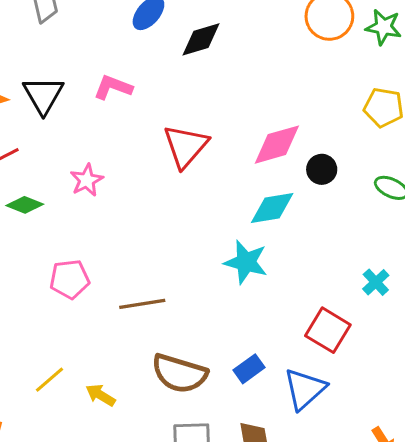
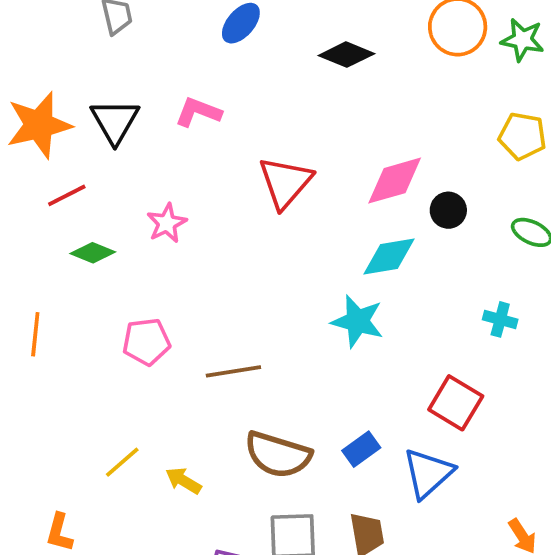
black diamond: (201, 39) -> (346, 55), moved, turned 39
cyan cross: (376, 282) -> (500, 319), moved, turned -32

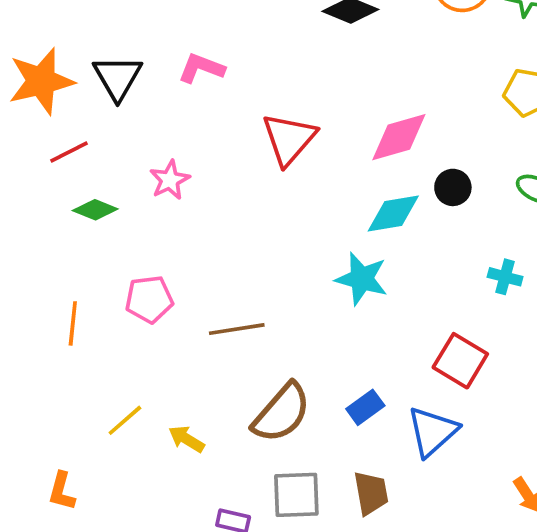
black circle: (448, 210) -> (453, 187), moved
orange line: (35, 334) -> (73, 323), moved
brown semicircle: (278, 455) -> (281, 413), turned -66

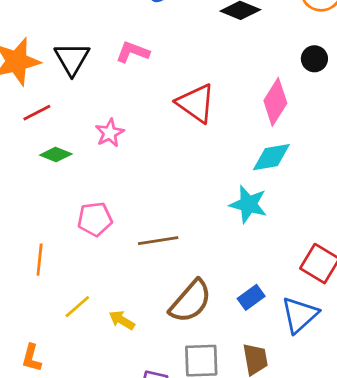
pink diamond: (399, 137) -> (275, 102), turned -42
red triangle: (289, 139) -> (196, 103), turned -36
black circle: (453, 187) -> (314, 59), moved
orange line: (73, 323) -> (40, 260), moved

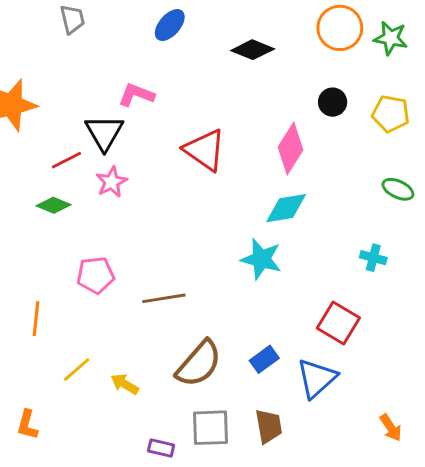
black triangle: (72, 59) -> (104, 133), moved
red line: (37, 113) -> (67, 160), moved

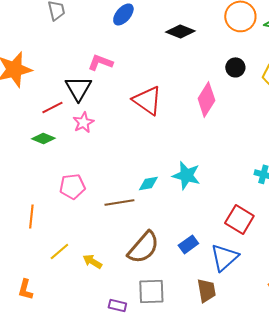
cyan diamond: (286, 208) -> (148, 183), moved, size x0.7
brown trapezoid: (269, 426) -> (206, 290), moved

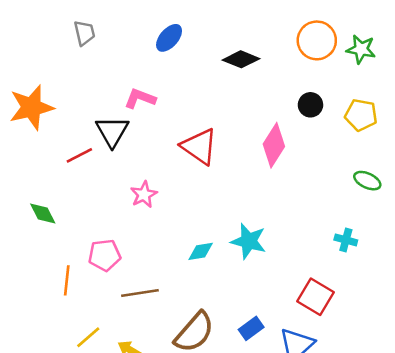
pink star: (83, 122) -> (144, 194), moved
green diamond: (43, 138) -> (43, 213), moved, turned 40
brown line: (119, 202) -> (140, 293), moved
orange line: (31, 216) -> (67, 280), moved

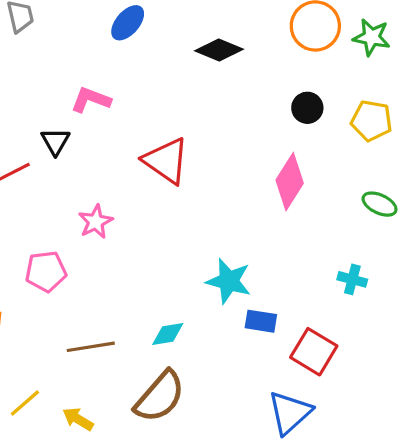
black triangle: (112, 131) -> (55, 141), size x0.7
pink diamond: (274, 145) -> (290, 182), moved
cyan diamond: (201, 251) -> (168, 334), moved
pink pentagon: (105, 255) -> (46, 271), moved
blue rectangle: (251, 328) -> (261, 321), moved, turned 45

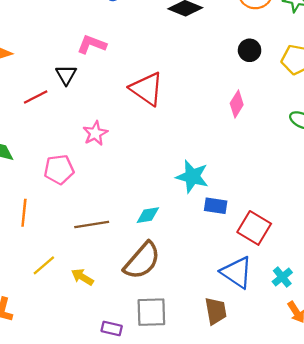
pink diamond: (290, 182) -> (237, 104), size x0.7
cyan cross: (352, 279) -> (282, 277), moved, turned 36
blue triangle: (290, 413) -> (237, 272), turned -44

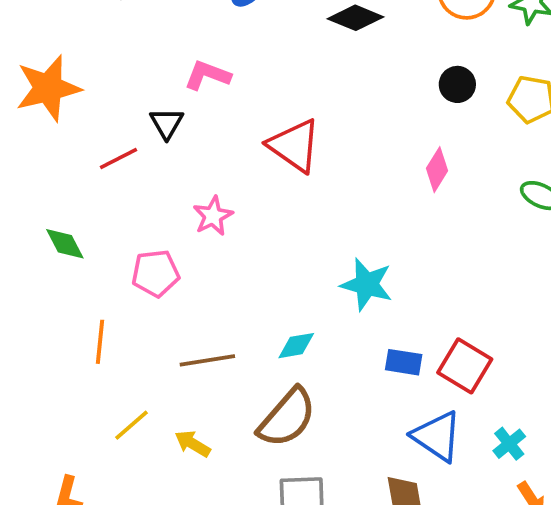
blue rectangle: (216, 206) -> (404, 362), moved

